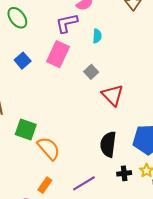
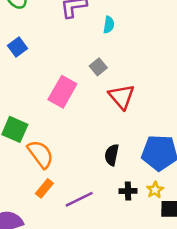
pink rectangle: (58, 54) -> (62, 92), moved
black semicircle: (108, 144) -> (112, 155), size x0.7
orange rectangle: (45, 185) -> (44, 188), moved

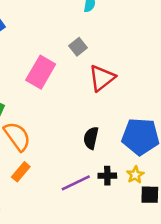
red triangle: (122, 97) -> (102, 78), turned 32
purple line: (79, 199) -> (76, 183), moved

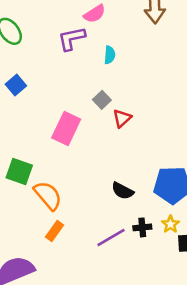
red triangle: (102, 78) -> (122, 118), moved, size x0.7
black semicircle: (91, 138) -> (123, 191), turned -70

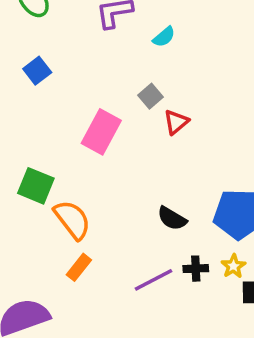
cyan semicircle: (110, 55) -> (164, 37), turned 42

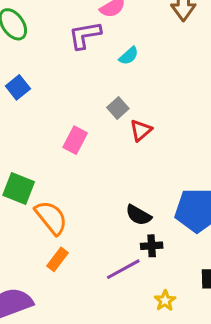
pink rectangle: (101, 132) -> (75, 140), size x0.7
yellow star: (233, 266) -> (165, 301), moved
black cross: (196, 269) -> (152, 246), moved

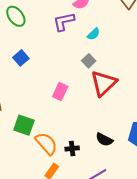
gray square: (118, 108) -> (89, 61), moved
red triangle: (141, 130) -> (104, 83), size x1.8
black cross: (152, 246) -> (72, 148), moved

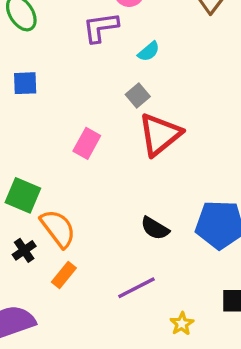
blue square: (21, 58) -> (25, 83), turned 35
black cross: (72, 148) -> (24, 250), moved, turned -32

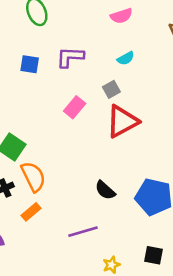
purple L-shape: (101, 27) -> (70, 57), moved
pink rectangle: (87, 143) -> (75, 107), moved

